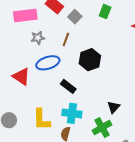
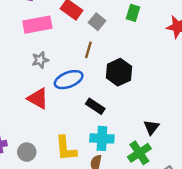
gray star: (38, 38) -> (40, 60), moved

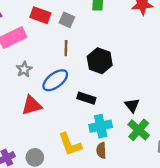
red triangle: (38, 99) -> (32, 105), turned -30
black triangle: (151, 127) -> (132, 105), moved

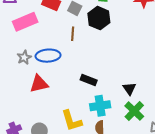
black hexagon: (100, 61) -> (99, 18), moved
gray star: (24, 69) -> (24, 57), moved
blue ellipse: (55, 80) -> (48, 56), moved, turned 30

